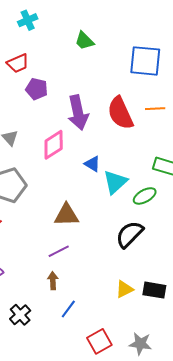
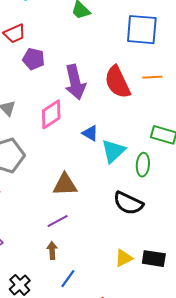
green ellipse: (145, 196) -> (143, 165), turned -55
black semicircle: (130, 234) -> (128, 203), turned -108

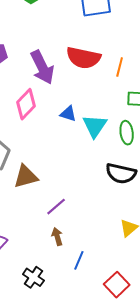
orange line: (152, 77) -> (120, 67), moved, turned -60
red semicircle: (117, 82) -> (83, 58), turned -40
brown triangle: (65, 185) -> (26, 177), moved

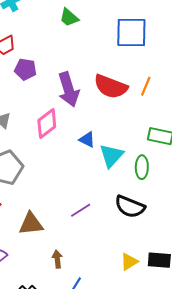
orange line: (120, 67) -> (146, 86), moved
brown triangle: (26, 177) -> (31, 224), moved
purple line: (56, 207) -> (81, 210), moved

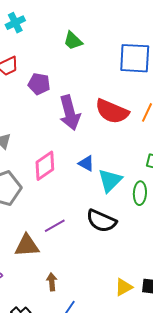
purple pentagon: (25, 69) -> (39, 84), moved
pink diamond: (47, 123) -> (45, 166), moved
black semicircle: (130, 207) -> (101, 221), moved
purple line: (81, 210) -> (55, 226), moved

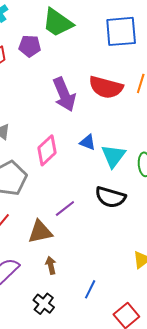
green trapezoid: (73, 41) -> (58, 23), size x1.6
purple pentagon: (39, 84) -> (30, 46), moved
brown arrow: (52, 282) -> (51, 265), moved

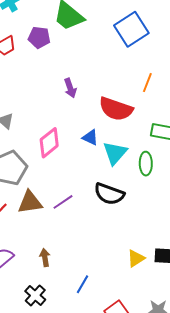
blue square: (121, 31) -> (131, 29), turned -32
red semicircle: (106, 87) -> (116, 109), moved
purple arrow: (64, 94) -> (70, 88), size x0.6
brown triangle: (40, 232) -> (30, 202), moved

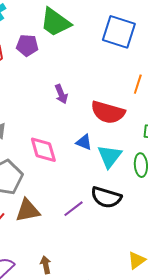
blue square: (131, 29) -> (119, 32), turned -36
pink diamond: (49, 143) -> (43, 150), turned -64
purple line: (63, 202) -> (74, 209), moved

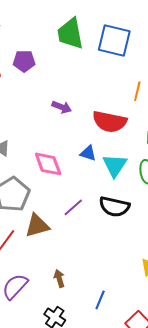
green trapezoid: (55, 22) -> (70, 34), moved, turned 48
purple arrow: (61, 94) -> (62, 107), turned -42
purple line: (74, 209) -> (73, 207), moved

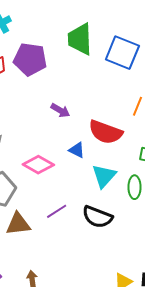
purple pentagon: (24, 61) -> (30, 59), size x1.5
blue triangle: (88, 153) -> (77, 150), moved
pink diamond: (48, 164) -> (38, 165), turned -48

